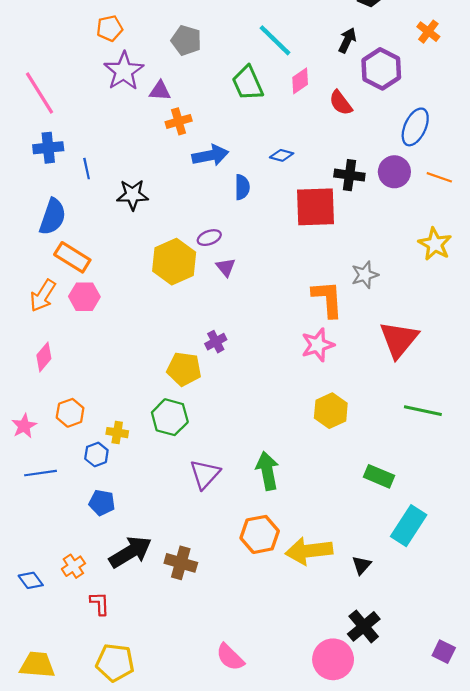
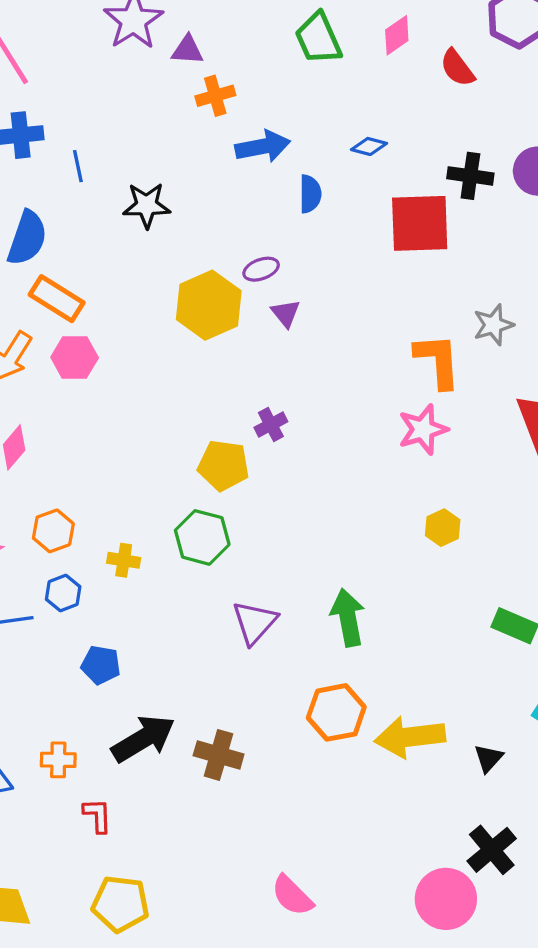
yellow hexagon: (331, 411) -> (443, 528), size x0.7
blue hexagon: (96, 454) -> (63, 593), moved
orange cross: (73, 566) -> (58, 760), turned 35

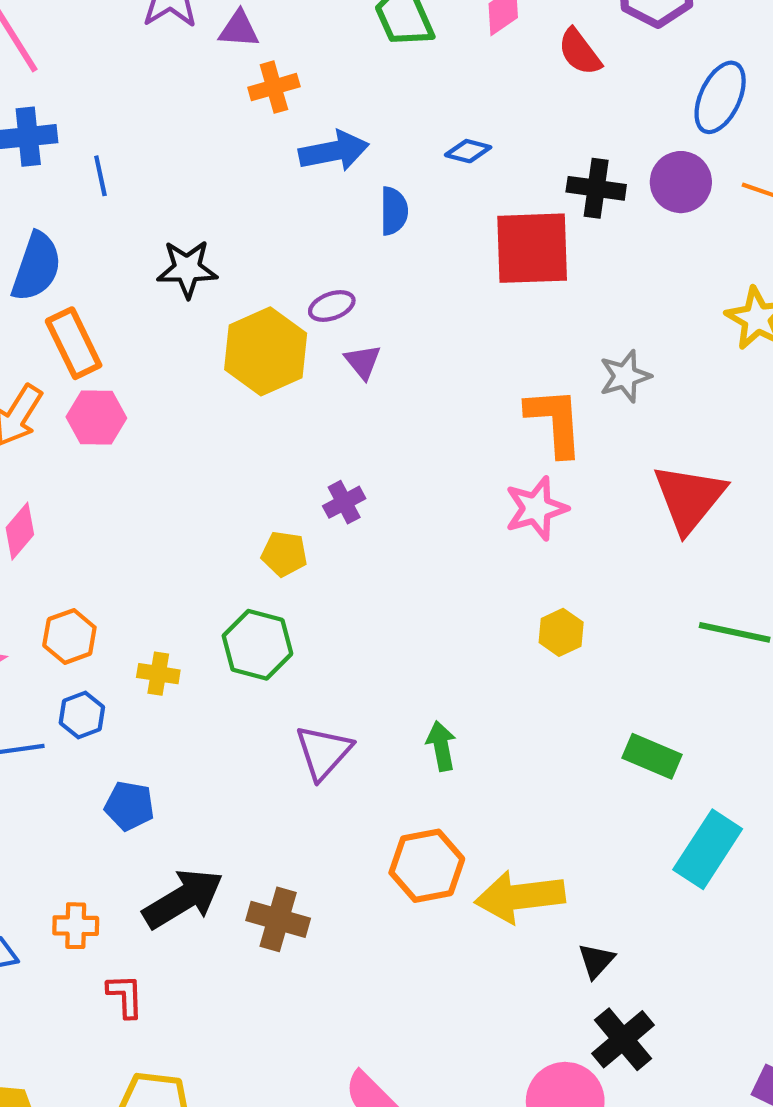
black star: (147, 205) -> (187, 269), moved
orange rectangle: (57, 299) -> (74, 343), turned 32
yellow pentagon: (223, 465) -> (284, 554), size x0.7
green arrow: (348, 618) -> (441, 746), size x0.7
black triangle: (488, 758) -> (596, 961), moved

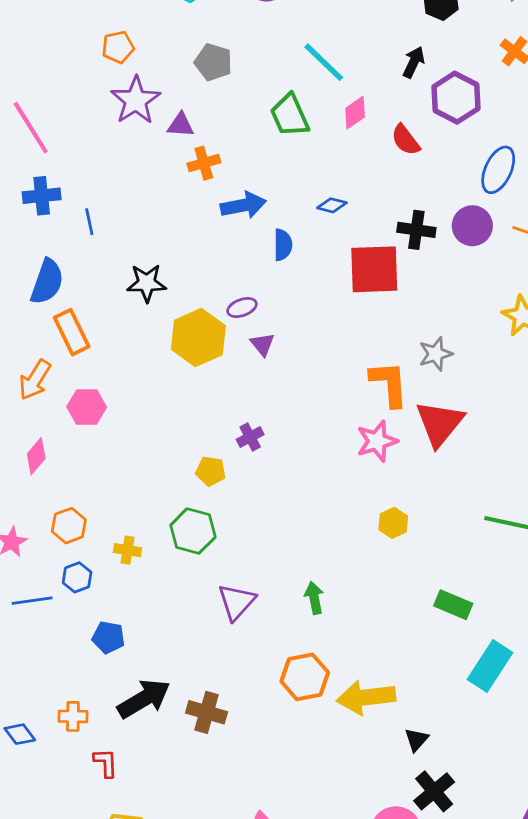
pink hexagon: (96, 418) -> (87, 407), moved
red triangle: (689, 498) -> (440, 423), moved

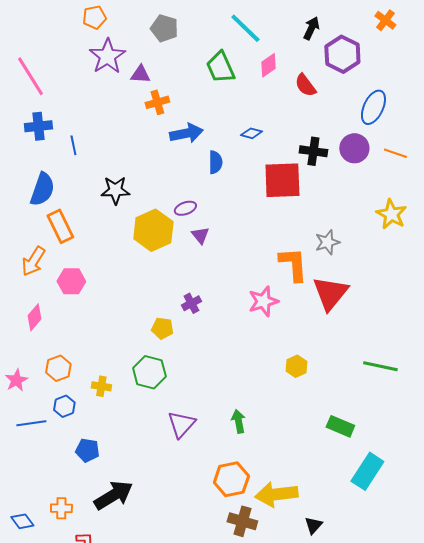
pink star: (377, 441) -> (263, 301), moved
brown cross: (207, 712) -> (242, 521), moved

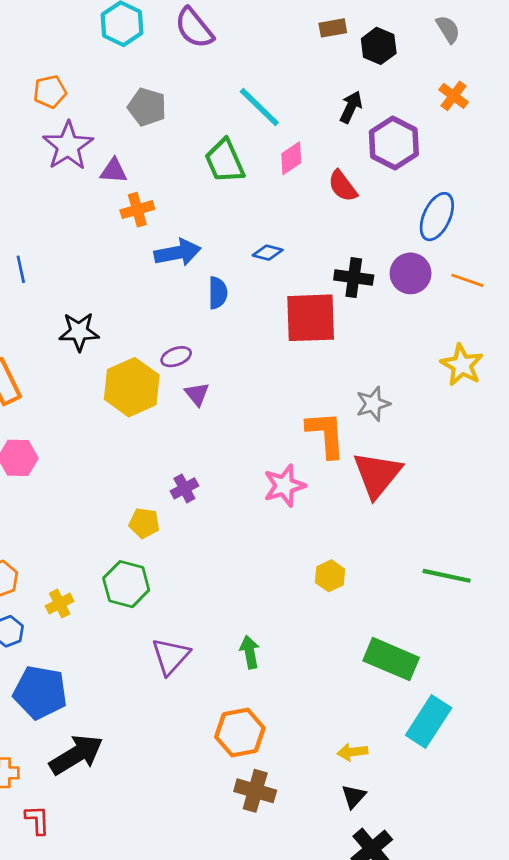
yellow cross: (101, 386) -> (60, 604), turned -36
green rectangle: (340, 426) -> (391, 659), size x1.4
blue pentagon: (87, 450) -> (40, 692), size x1.6
yellow arrow: (276, 494) -> (352, 752), moved, size x0.5

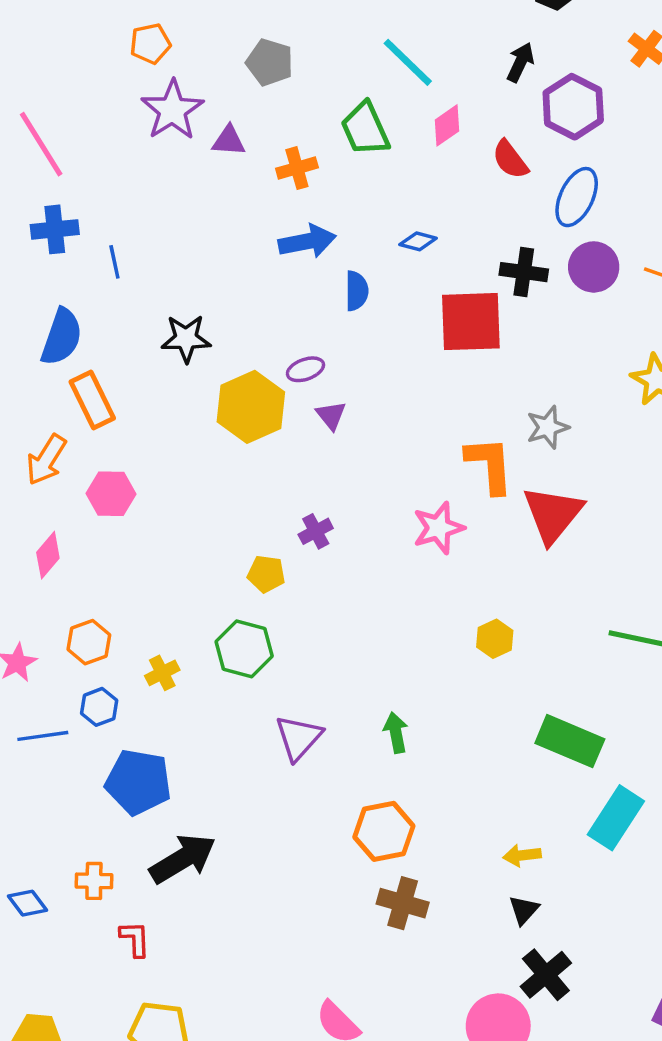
orange cross: (137, 210) -> (297, 168), moved
blue ellipse: (437, 217) -> (577, 197), moved

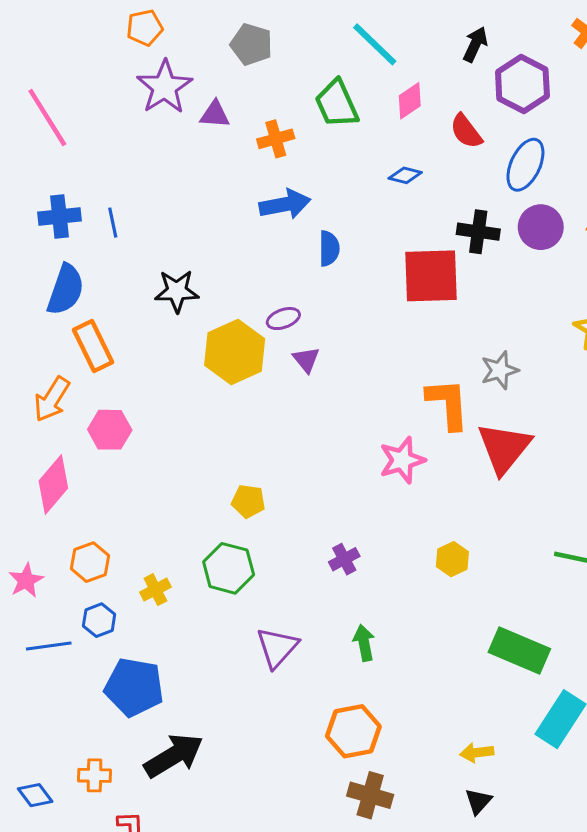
blue cross: (55, 229) -> (59, 216), moved
blue diamond: (418, 241) -> (405, 175), moved
purple cross: (316, 531) -> (344, 559), moved
pink diamond: (48, 555) -> (53, 485), size x1.4

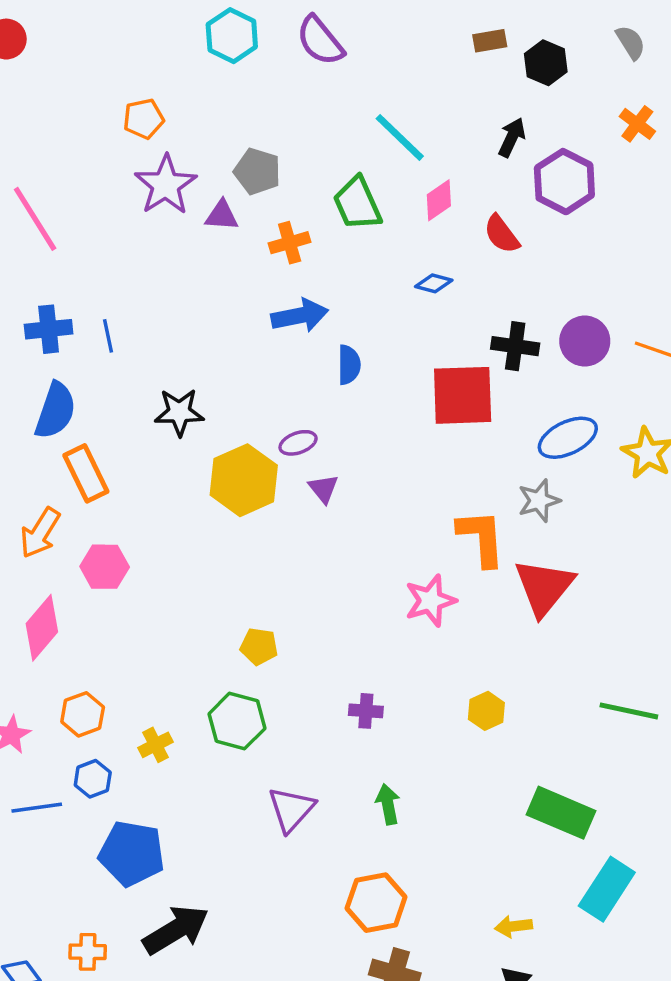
gray pentagon: (251, 44) -> (257, 171), moved
blue ellipse: (525, 165) -> (568, 438), moved, turned 39
purple cross: (344, 559) -> (366, 711), turned 32

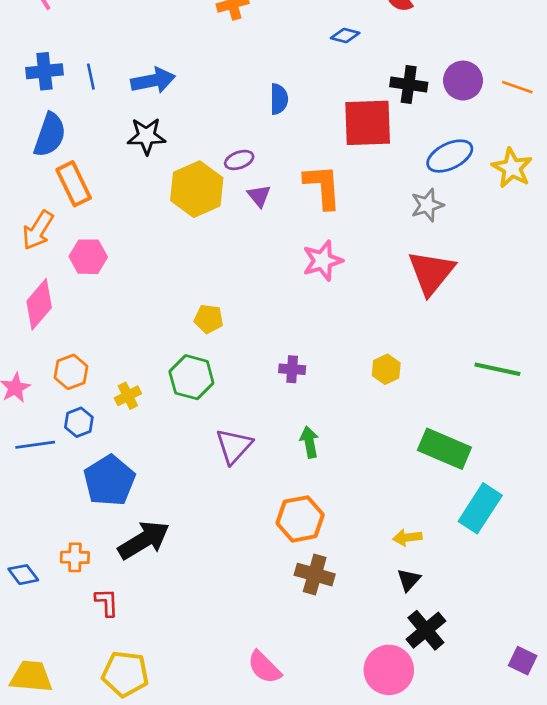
blue arrow: (300, 316) -> (153, 81), moved
orange L-shape: (481, 538) -> (323, 186), moved
pink star: (430, 601) -> (323, 261), moved
blue pentagon: (132, 853) -> (109, 481), turned 30

